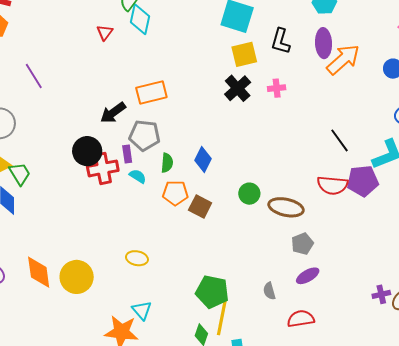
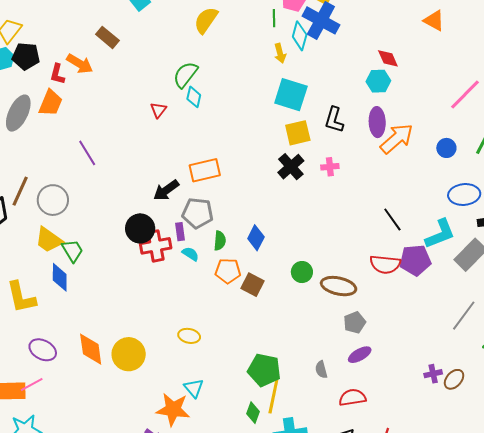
cyan diamond: (140, 19) -> (194, 97), size x0.7

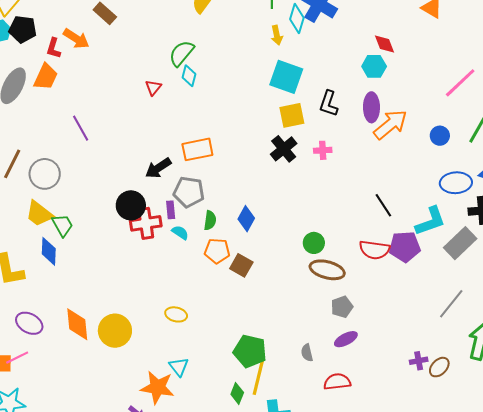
green circle: (302, 272) -> (314, 243), moved

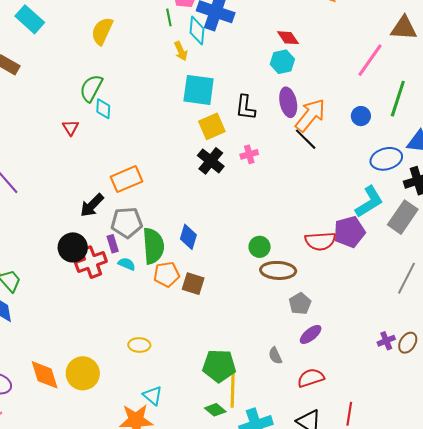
black line: (383, 205) -> (306, 139), moved
green semicircle: (210, 220) -> (153, 246), size x1.8
green diamond: (237, 393) -> (215, 410), turned -60

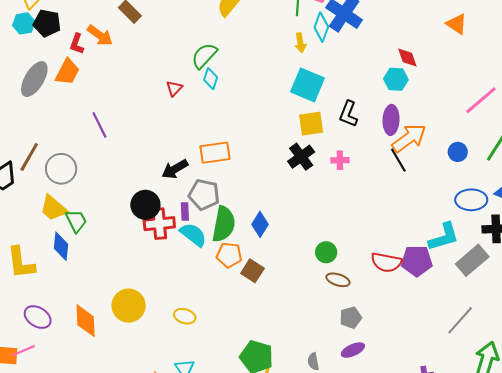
cyan semicircle: (127, 264) -> (193, 235), size x1.6
brown ellipse: (278, 270) -> (338, 280), size x0.7
yellow circle: (83, 373) -> (129, 306), moved

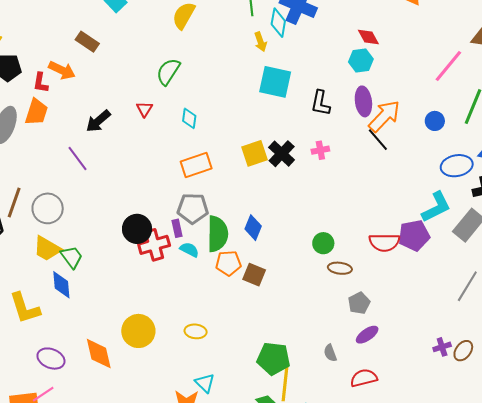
cyan diamond: (211, 79) -> (189, 118), moved
yellow square: (311, 124) -> (254, 153), moved
black arrow: (175, 169) -> (98, 121), moved
cyan semicircle: (193, 235) -> (189, 250), size x0.7

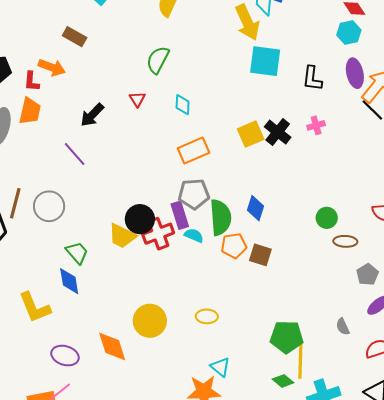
yellow arrow: (260, 42) -> (247, 22), size x1.8
purple rectangle: (177, 228) -> (180, 215), size x1.5
yellow trapezoid: (47, 249) -> (122, 236), moved

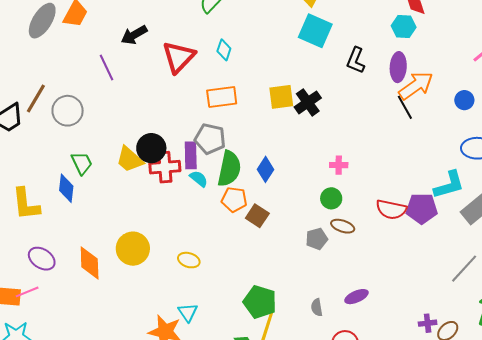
red triangle: (137, 99) -> (179, 57), moved, size x2.0
pink cross: (316, 125) -> (339, 165), moved
gray pentagon: (367, 274) -> (317, 239), moved

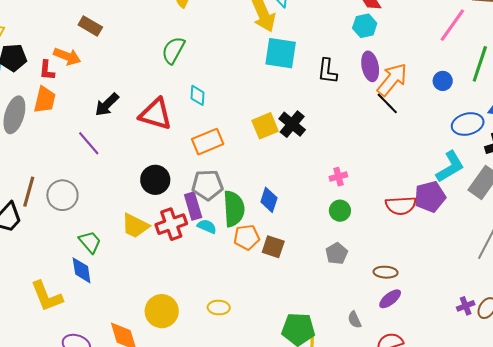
red triangle: (179, 57) -> (156, 114), turned -42
black circle: (151, 148) -> (155, 180), moved
brown ellipse: (343, 226) -> (385, 272), moved

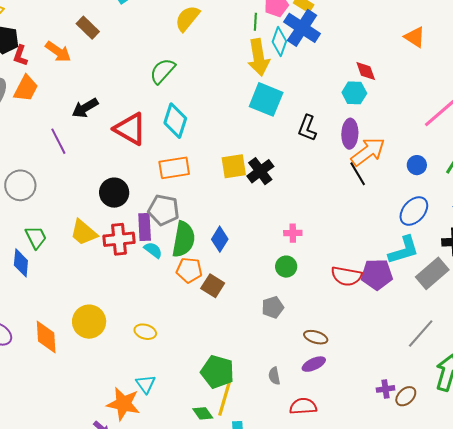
red L-shape: (47, 70) -> (20, 56), moved
cyan diamond: (197, 95) -> (175, 121), size x1.6
blue ellipse: (468, 124) -> (414, 211), moved, turned -48

